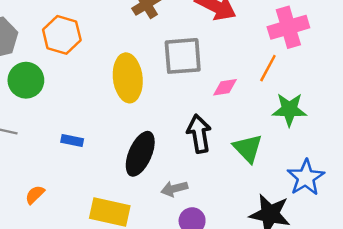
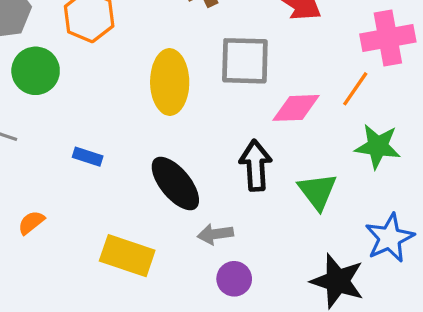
pink diamond: (225, 87) -> (296, 108), size x1.4
black ellipse: (140, 154) -> (175, 183), turned -69

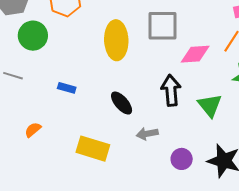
black ellipse: (175, 183) -> (122, 103), size x0.7
purple circle: (234, 279) -> (182, 159), moved

